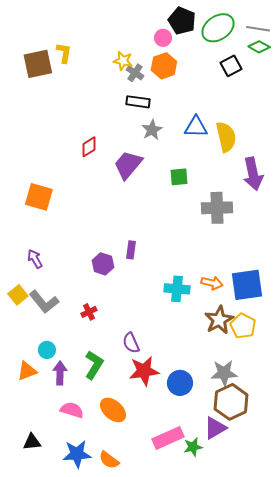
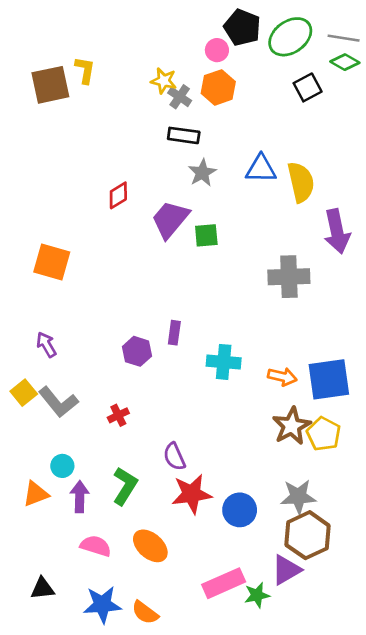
green square: (179, 177) -> (206, 235), moved
cyan cross: (177, 289) -> (224, 362), moved

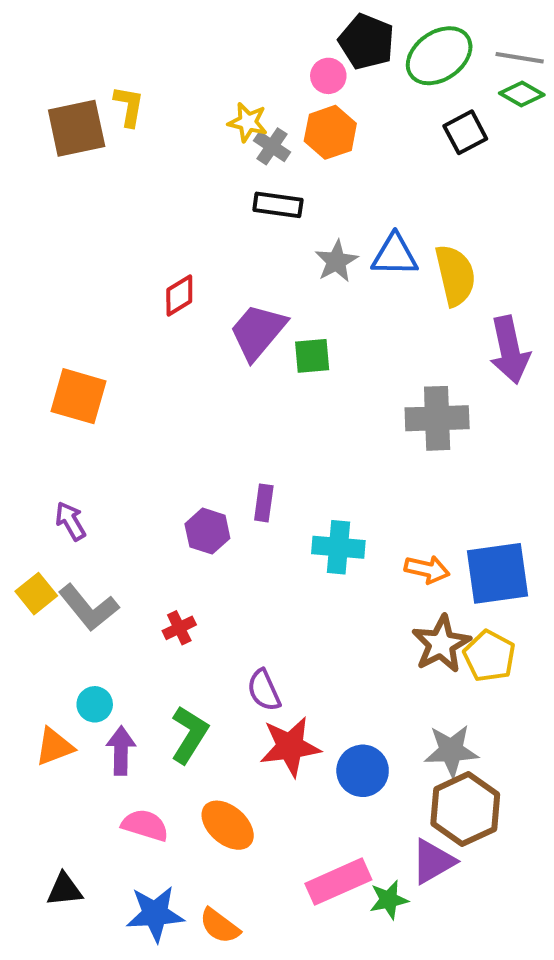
gray star: (202, 173) -> (336, 261), moved

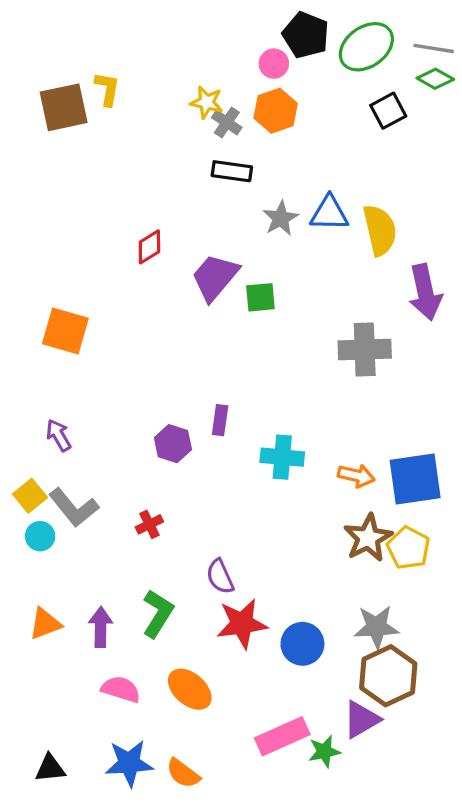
cyan circle: (95, 704) -> (40, 536), moved
black triangle: (64, 890) -> (50, 768), moved

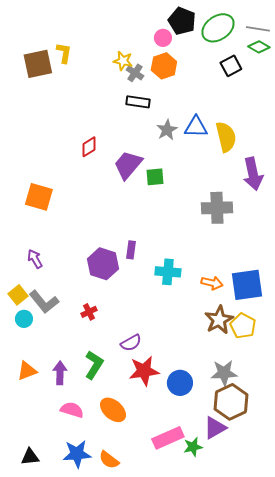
purple hexagon: (173, 444) -> (103, 264), size x1.4
purple semicircle: (220, 577) -> (131, 343), turned -95

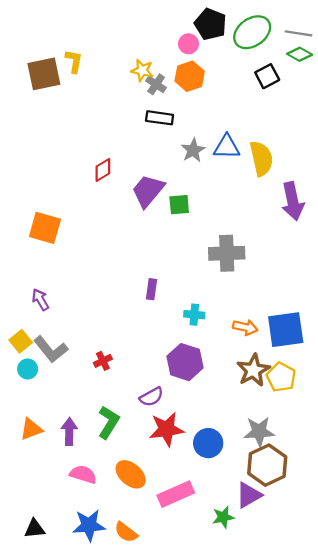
gray cross: (217, 208) -> (227, 253), moved
purple hexagon: (103, 264) -> (185, 362), moved
cyan cross: (168, 272) -> (194, 315), size x0.7
pink rectangle: (168, 438) -> (176, 494), moved

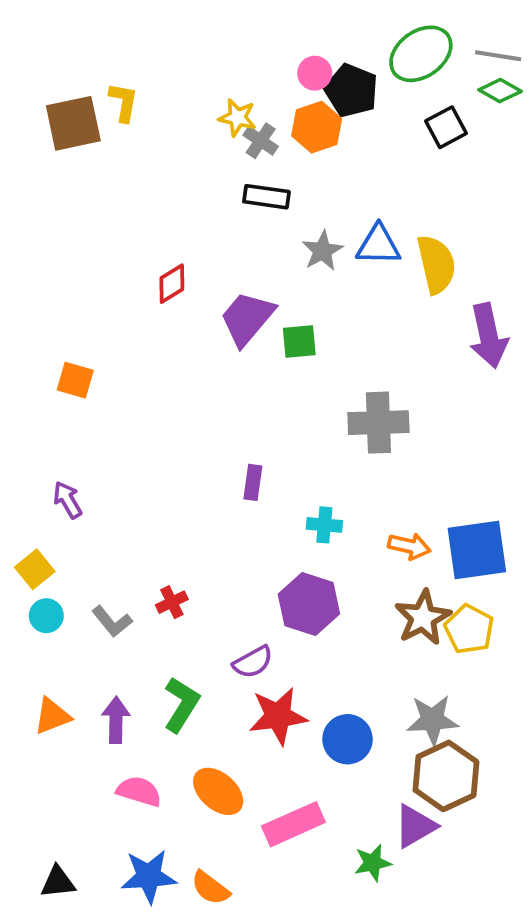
black pentagon: (210, 24) -> (351, 91), moved
orange square: (45, 228) -> (75, 380), size x0.7
gray L-shape: (51, 349) -> (112, 621), moved, size x0.7

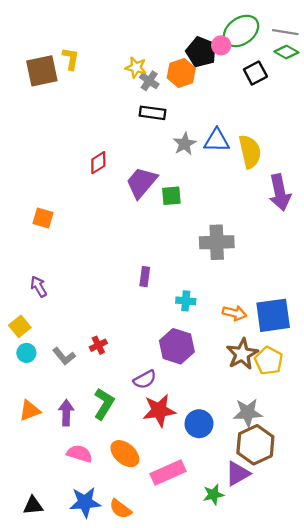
pink circle: (315, 73) -> (221, 45), moved

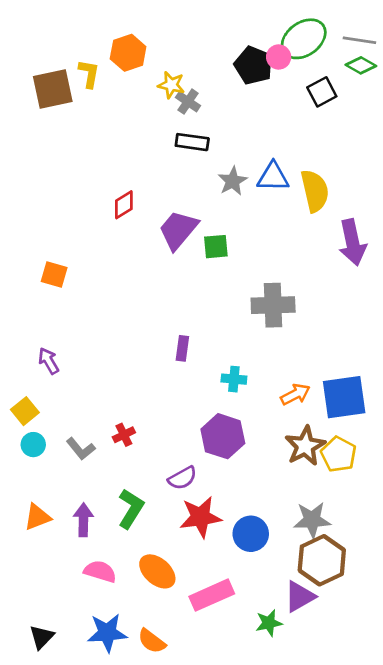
orange hexagon: (181, 73) -> (128, 53), moved
orange arrow: (234, 313) -> (295, 394), turned -40
black triangle: (33, 506) -> (42, 637), turned -40

